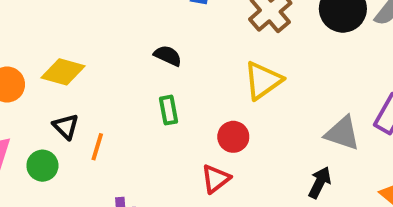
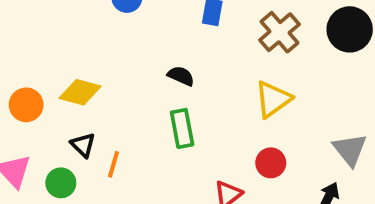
green rectangle: (169, 110) -> (182, 128), size x1.4
gray triangle: (342, 133) -> (350, 150), turned 33
red circle: (233, 137) -> (271, 163), moved

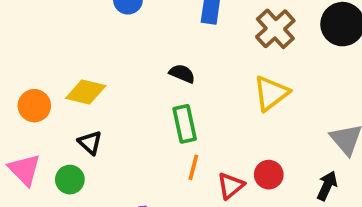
red circle: (271, 163) -> (269, 175), moved
orange line: (114, 164) -> (193, 167), moved

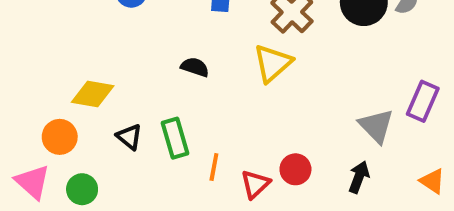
yellow triangle: (271, 93) -> (273, 63), moved
orange circle: (34, 106) -> (60, 137), moved
green rectangle: (185, 124) -> (175, 138), moved
black triangle: (90, 143) -> (129, 137), moved

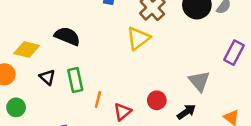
black semicircle: (195, 67) -> (67, 36), moved, size x1.5
purple rectangle: (423, 101) -> (234, 53), moved
red circle: (295, 169) -> (157, 100), moved
black arrow: (359, 177) -> (186, 112), turned 30

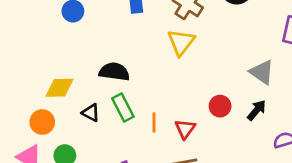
black semicircle: (67, 36) -> (114, 72), moved

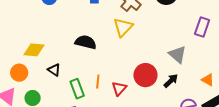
black semicircle: (114, 72) -> (86, 42), moved
red circle: (220, 106) -> (145, 75), size x1.5
green rectangle: (123, 108) -> (77, 89), moved

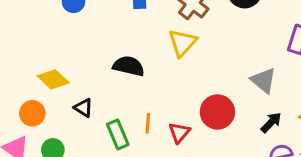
yellow diamond: (34, 50) -> (53, 79), turned 40
black arrow: (171, 81) -> (271, 122), moved

